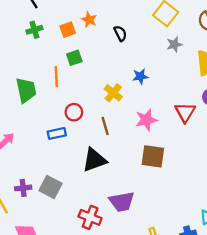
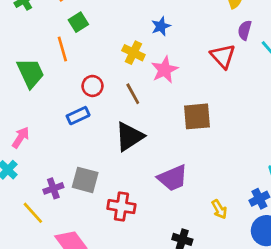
pink star: (146, 120) -> (165, 70), moved
red cross: (90, 217) -> (121, 207), moved

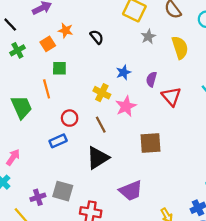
green square: (78, 22) -> (59, 68), turned 32
purple semicircle: (245, 30) -> (151, 79), moved

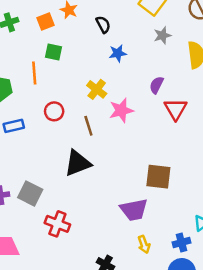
blue star: (123, 72) -> (118, 53), moved
blue rectangle: (58, 141) -> (14, 126), moved
brown square: (150, 143) -> (158, 177), moved
purple trapezoid: (131, 191) -> (134, 210), moved

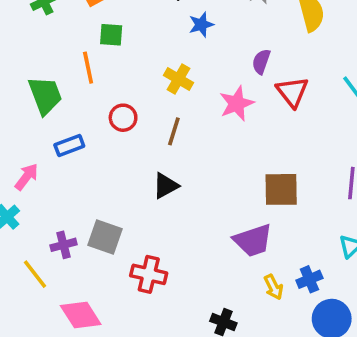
pink star: (121, 110) -> (237, 103), moved
brown line: (88, 126) -> (174, 131), turned 42
black triangle: (78, 163) -> (166, 186), size x0.7
blue cross: (181, 243) -> (309, 279), moved

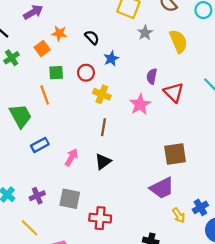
red circle: (123, 118) -> (86, 73), moved
pink arrow: (26, 177) -> (71, 157), moved
purple cross: (63, 245) -> (37, 196), moved

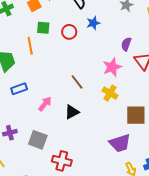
yellow cross: (102, 94) -> (110, 93), moved
brown line: (103, 127) -> (77, 82), turned -56

